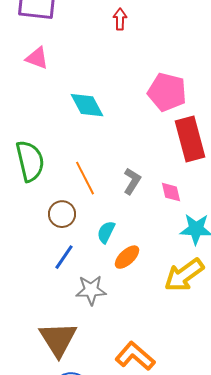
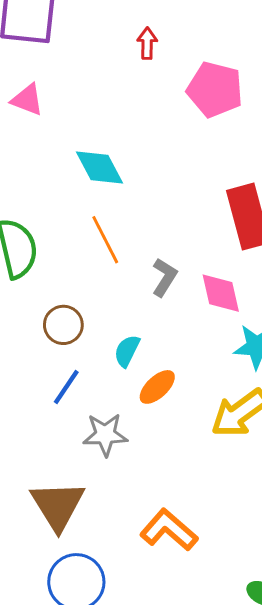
pink pentagon: (167, 92) -> (215, 90), moved
orange line: (85, 178) -> (105, 240), moved
pink diamond: (171, 192) -> (221, 293), size x1.4

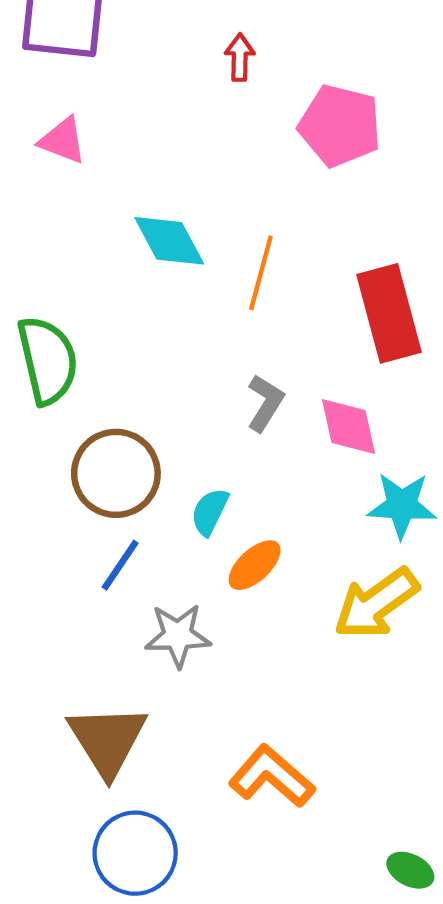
orange line: (105, 240) -> (261, 273), moved, turned 42
brown circle: (63, 325) -> (116, 473), size x1.5

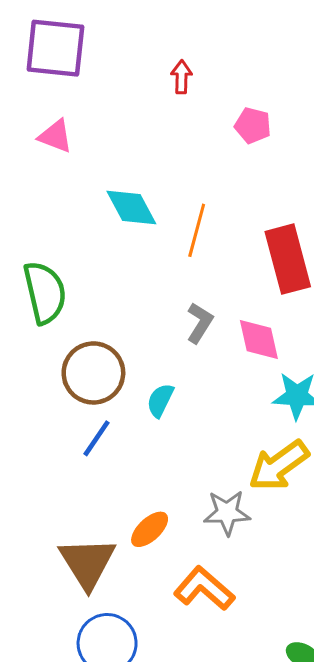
pink pentagon: (340, 126) -> (253, 125), size x0.6
orange ellipse: (255, 565) -> (150, 529), moved
gray star: (178, 636) -> (227, 513), moved

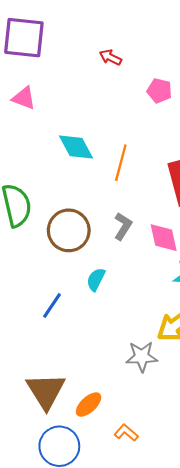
red arrow: (181, 77) -> (110, 57), turned -65
brown circle: (93, 373) -> (69, 230), moved
orange ellipse: (150, 529) -> (89, 405), moved
orange L-shape: (204, 589) -> (126, 433), moved, size x0.6

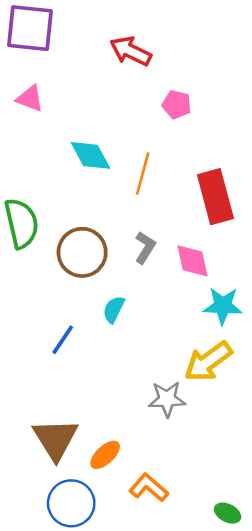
red arrow: (110, 57) -> (131, 51), size x1.6
pink pentagon: (159, 91) -> (177, 104), moved
orange L-shape: (126, 433) -> (149, 488), size x1.4

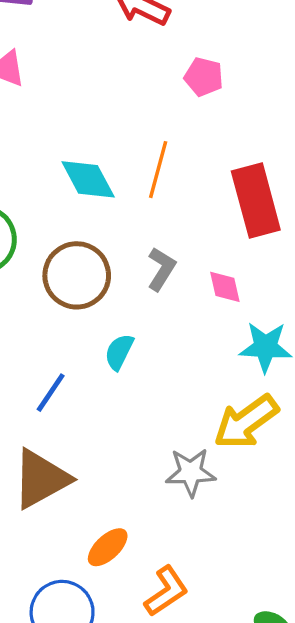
cyan diamond: (91, 155) -> (88, 179), moved
pink diamond: (192, 261) -> (225, 287), size x0.7
brown triangle: (55, 439) -> (41, 479), moved, turned 33
orange L-shape: (149, 488) -> (166, 591), turned 105

